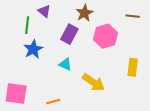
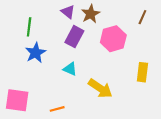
purple triangle: (44, 11) -> (68, 12), moved
brown line: (133, 16) -> (142, 17), turned -72

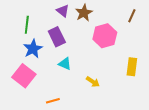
purple rectangle: (74, 37) -> (57, 37), moved, turned -54
yellow arrow: (100, 88) -> (93, 82), size x0.6
pink square: (17, 100) -> (24, 76), moved, turned 30

